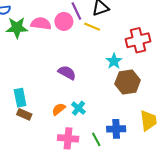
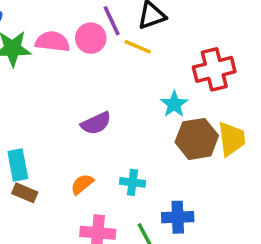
purple semicircle: (67, 73) -> (96, 123), turned 126
cyan cross: (78, 108) -> (132, 182), moved, turned -32
yellow trapezoid: (148, 121) -> (232, 139), moved

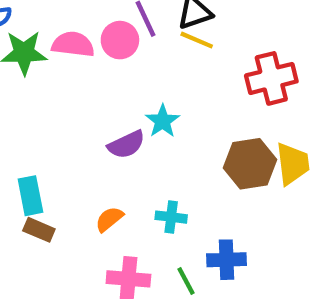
yellow line: (138, 47) -> (197, 40), moved
cyan star: (174, 104) -> (163, 121), moved

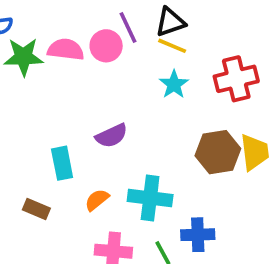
cyan star: (163, 121) -> (174, 84), moved
cyan rectangle: (30, 196) -> (62, 163), moved
cyan cross: (171, 217) -> (150, 198), size x1.6

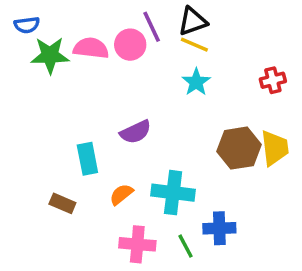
red cross: (236, 79) -> (273, 80), moved, size x0.6

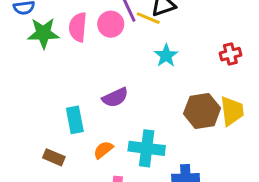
yellow line: (194, 45) -> (148, 18), moved
pink semicircle: (91, 48) -> (78, 27), turned -92

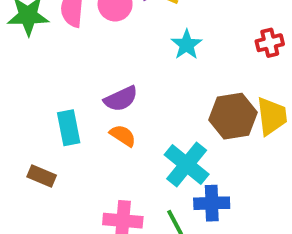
cyan cross: (147, 148) -> (187, 165), moved, turned 32
orange semicircle: (103, 150) -> (123, 136), moved, turned 72

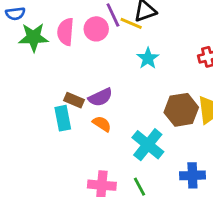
brown rectangle: (42, 176) -> (74, 100), moved
blue cross: (212, 203) -> (192, 175), moved

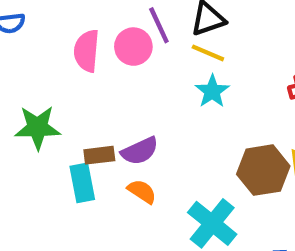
yellow line: (131, 23) -> (208, 53), moved
green star: (33, 37) -> (38, 127), moved
brown rectangle: (74, 100) -> (99, 155), turned -30

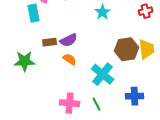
green star: (38, 127) -> (25, 61), moved
cyan rectangle: (82, 183) -> (34, 13), moved

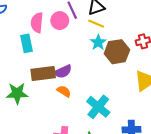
brown rectangle: (50, 42) -> (43, 74), size x1.6
brown hexagon: (127, 49) -> (117, 52), moved

